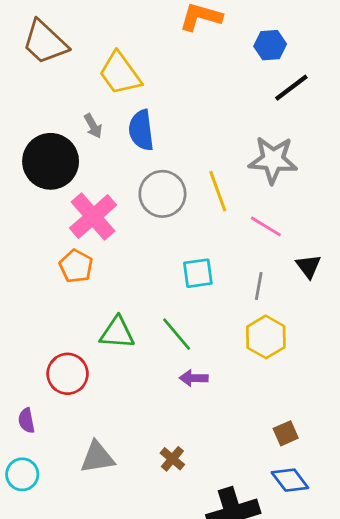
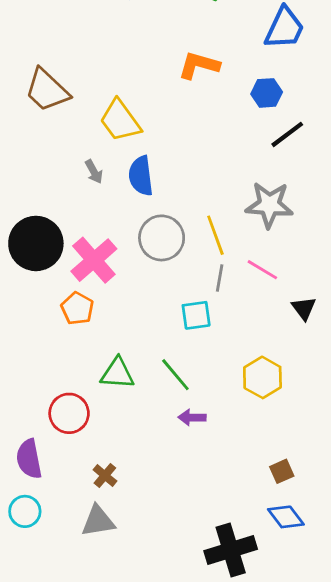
black circle: (51, 161) -> (36, 243), moved
gray line: (259, 286) -> (220, 278), moved
purple semicircle: (26, 421) -> (29, 459), size x1.6
gray triangle: (97, 457) -> (98, 521), moved
brown cross: (172, 459) -> (105, 475), moved

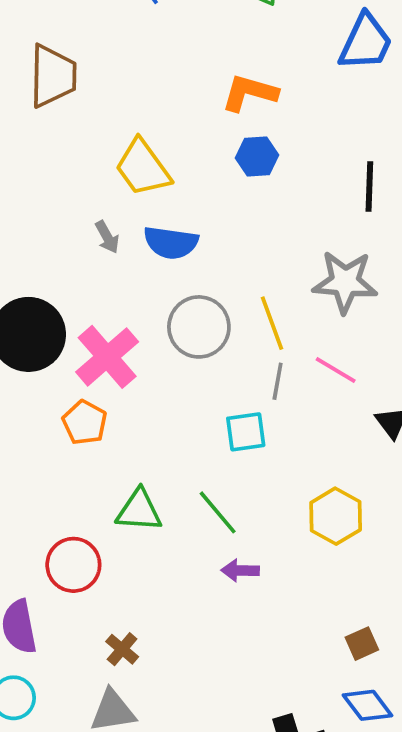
brown trapezoid: (47, 90) -> (53, 76), moved, turned -132
blue hexagon: (267, 93) -> (257, 156), moved
black line: (287, 134) -> (369, 186), turned -51
blue semicircle: (141, 176) -> (171, 243), turned -75

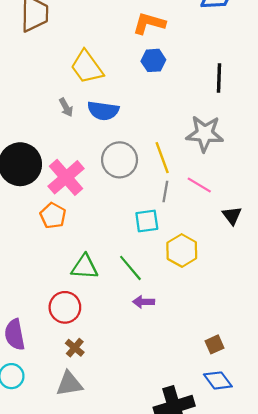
yellow hexagon: (336, 516) -> (182, 251), moved
red circle: (73, 565) -> (65, 307), moved

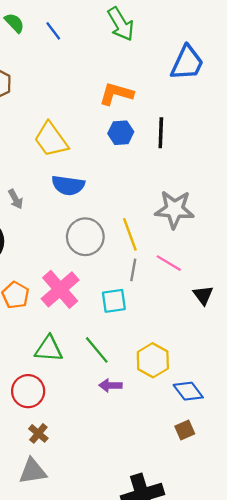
black line: (219, 78) -> (161, 133), moved
gray arrow: (66, 107) -> (16, 199), moved
pink cross: (66, 177) -> (60, 289), moved
yellow hexagon: (182, 251) -> (153, 360), moved
blue diamond: (218, 380) -> (188, 391), moved

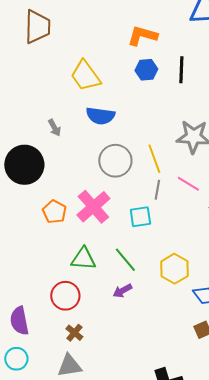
purple arrow: (110, 385) -> (122, 291), moved, turned -30

